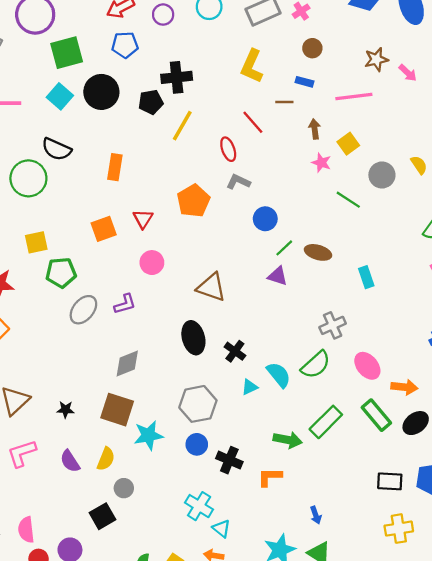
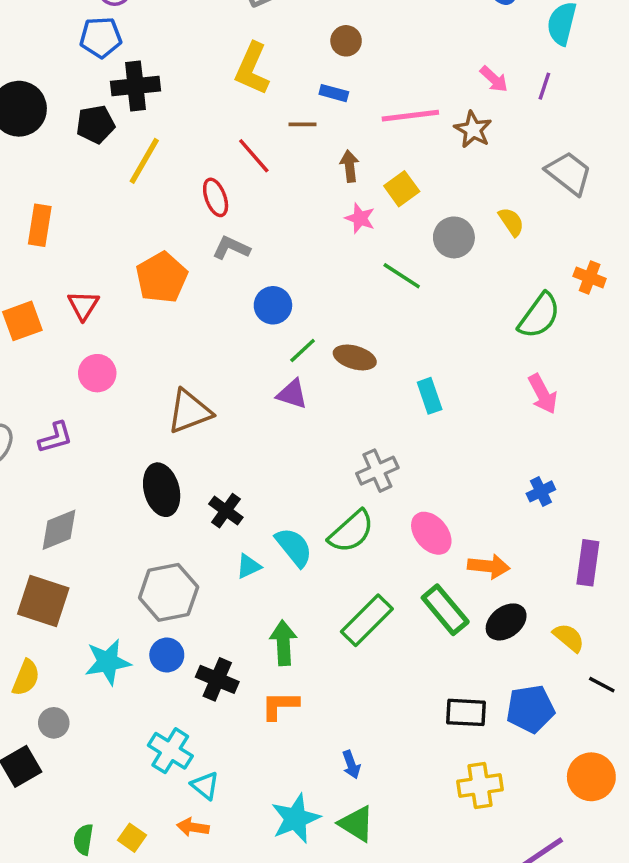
blue pentagon: (125, 45) -> (101, 37), moved
brown star: (376, 59) -> (473, 130), moved, turned -30
brown triangle: (211, 287) -> (189, 411), turned -40
cyan star: (149, 435) -> (108, 662), moved
green arrow: (288, 440) -> (283, 643), moved, turned -104

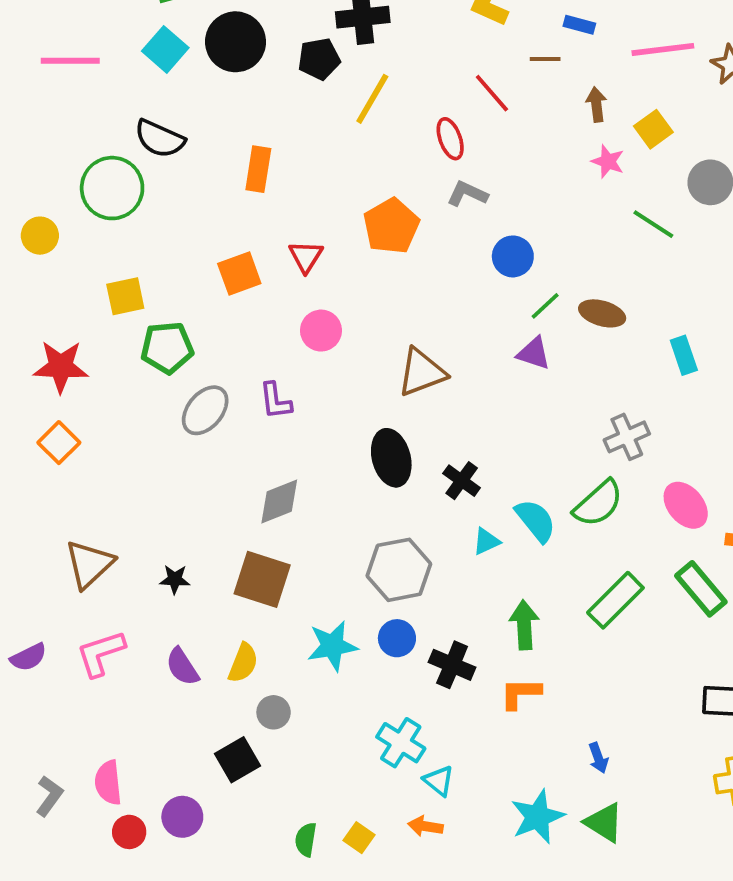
purple L-shape: (55, 438) -> (275, 401), turned 99

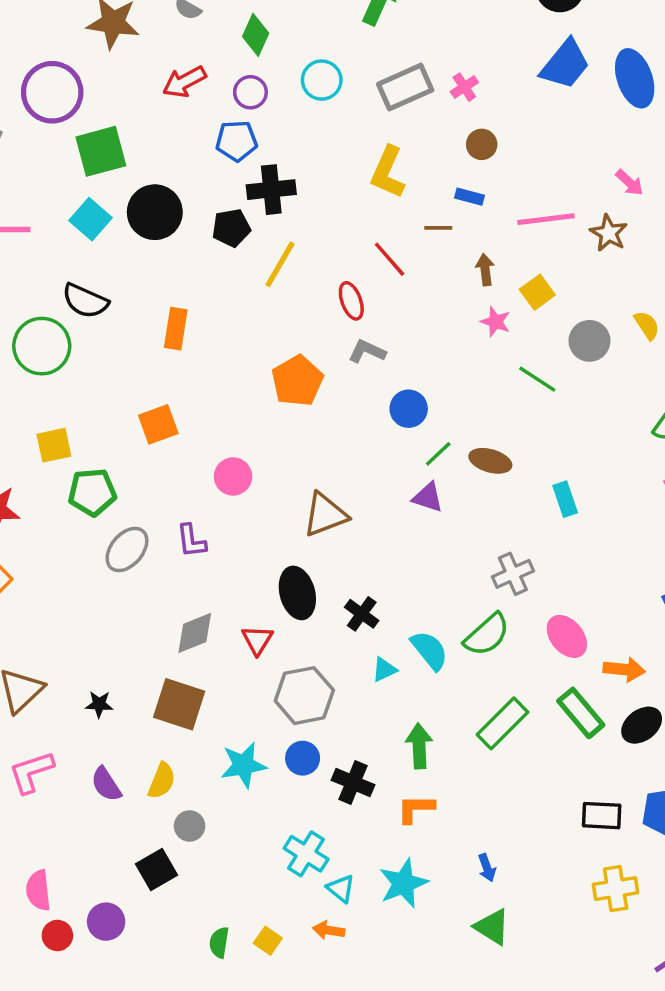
red triangle: (306, 256) -> (257, 640), moved
cyan star: (538, 817) -> (403, 883), moved

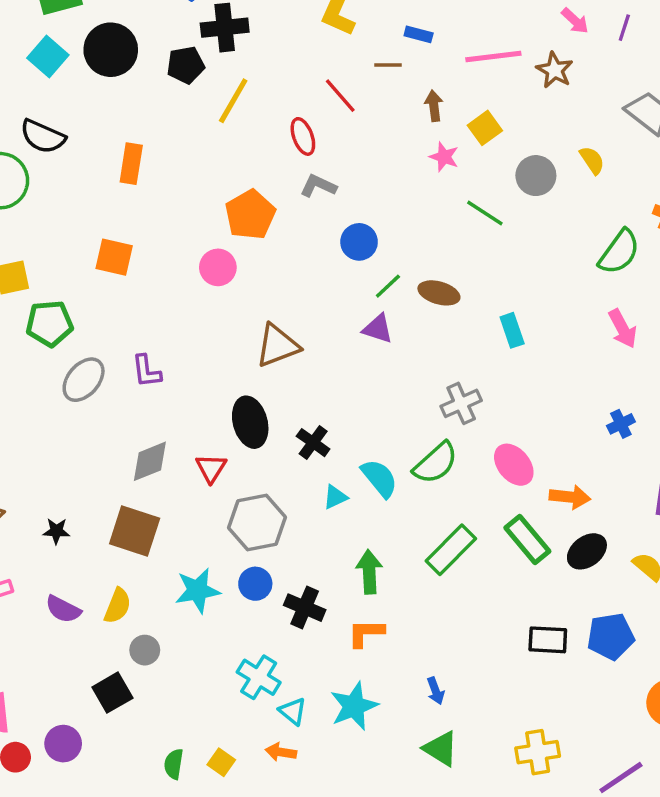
orange square: (158, 424) -> (114, 257), turned 33
pink circle: (233, 476) -> (218, 267), moved
purple semicircle: (106, 784) -> (63, 609), turned -30
yellow cross: (616, 889) -> (538, 752), moved

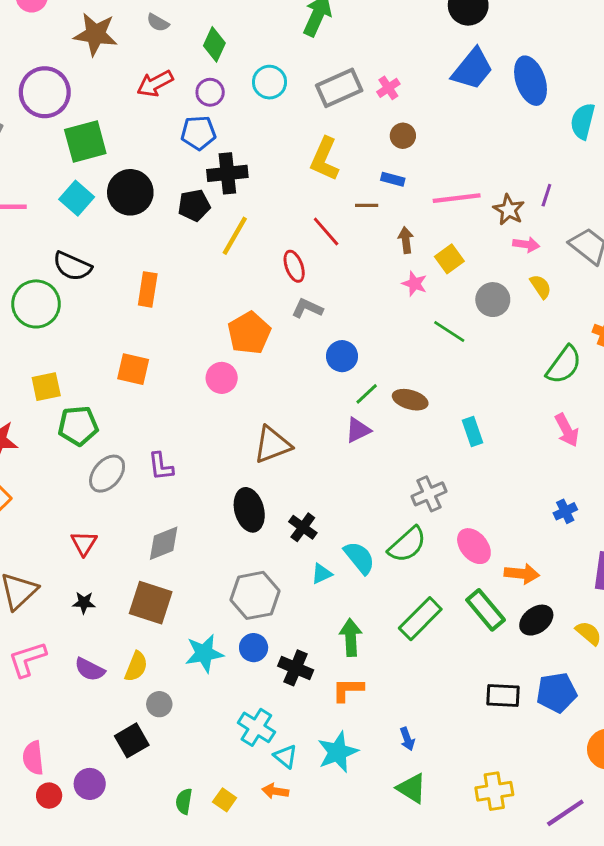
pink arrow: (575, 21) -> (526, 244), moved, turned -35
purple line: (624, 28) -> (546, 195), moved
purple triangle: (378, 329) -> (358, 430), turned -44
red triangle: (211, 468) -> (84, 543), moved

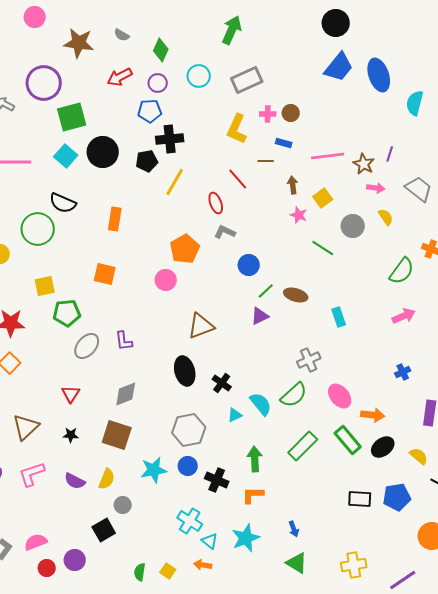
pink cross: (388, 88) -> (268, 114), moved, turned 35
pink arrow: (567, 430) -> (404, 316), turned -85
pink semicircle: (33, 758) -> (36, 542), turned 75

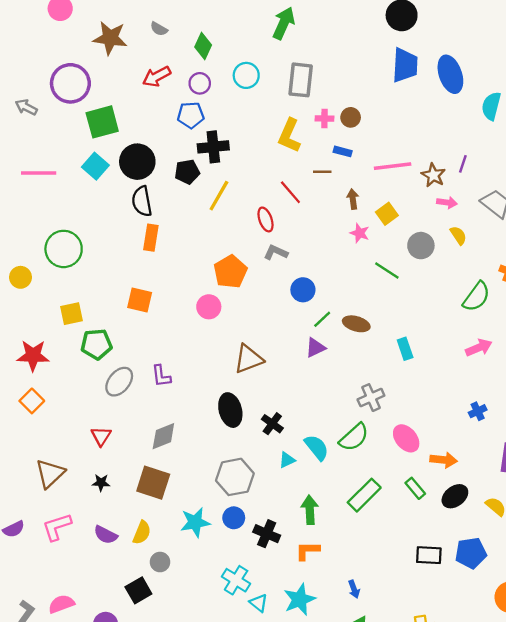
blue trapezoid: (339, 67) -> (405, 65), turned -36
gray rectangle: (247, 80) -> (301, 80), turned -60
black semicircle: (63, 203) -> (142, 201), moved, turned 56
green rectangle: (348, 440) -> (415, 488), size x0.7

